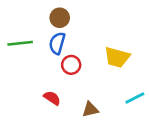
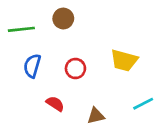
green line: (20, 43) -> (21, 29), moved
blue semicircle: (57, 43) -> (32, 66), moved

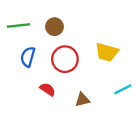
brown circle: (63, 19) -> (55, 27), moved
red circle: (75, 69) -> (65, 59), size x1.5

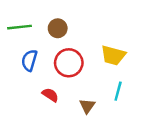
cyan line: (123, 89) -> (118, 91), moved, turned -48
brown triangle: (82, 100) -> (87, 106), turned -42

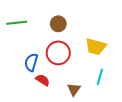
brown circle: (58, 28) -> (58, 24), moved
blue semicircle: (29, 60) -> (31, 62), moved

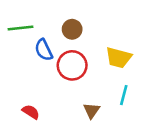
blue semicircle: (31, 62) -> (44, 50), moved, turned -42
red semicircle: (43, 80) -> (31, 112), moved

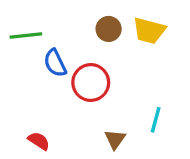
brown circle: (72, 29) -> (109, 29), moved
yellow trapezoid: (119, 58) -> (149, 31), moved

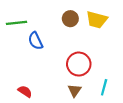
red circle: (91, 83) -> (79, 64), moved
cyan line: (156, 120) -> (104, 87), moved

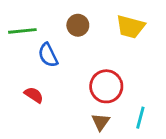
brown circle: (70, 19) -> (78, 25), moved
red semicircle: (25, 91) -> (34, 95), moved

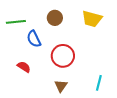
red circle: (106, 86) -> (63, 56), moved
brown triangle: (101, 122) -> (61, 86), moved

